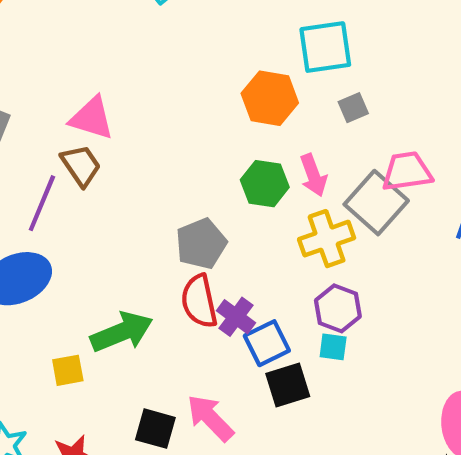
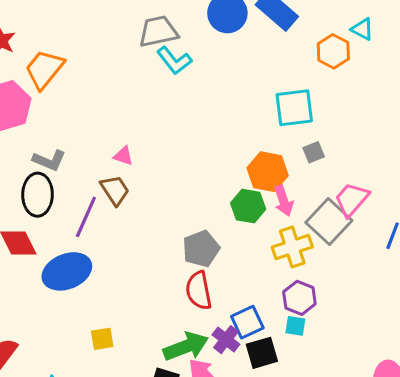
orange hexagon: (270, 98) -> (268, 172), moved
pink triangle: (92, 118) -> (123, 156), size x0.6
pink trapezoid: (407, 171) -> (352, 199), turned -42
purple cross: (236, 317) -> (226, 340), moved
green arrow: (122, 332) -> (186, 346), moved

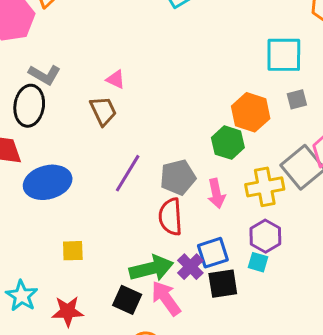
pink arrow: (284, 201) -> (216, 193), moved
purple line: (86, 217) -> (128, 173), moved

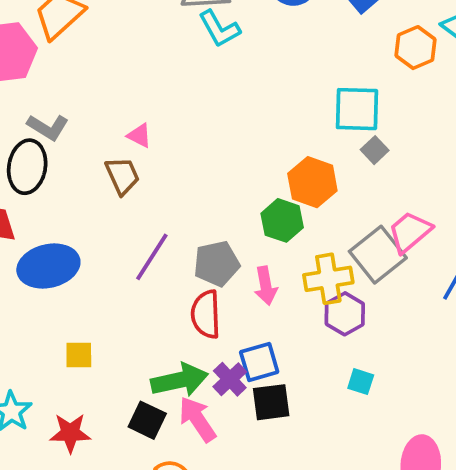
gray square: (297, 99) -> (375, 150), moved, turned -30
purple hexagon: (265, 236) -> (345, 314), moved
cyan square: (258, 262) -> (361, 382), moved

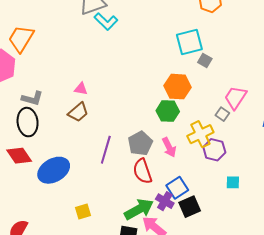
brown trapezoid: (122, 176) -> (78, 112), turned 90
gray square: (378, 255) -> (222, 114), size x0.5

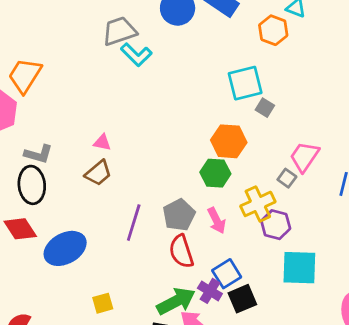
cyan square: (233, 182) -> (299, 268), size x2.0

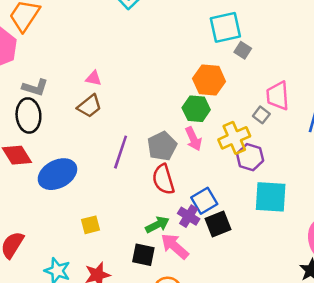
pink trapezoid: (304, 157) -> (278, 96), turned -40
pink arrow: (217, 221) -> (193, 139), moved
green arrow: (176, 301) -> (157, 225), size x0.7

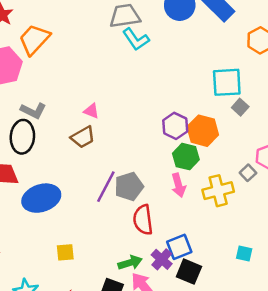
gray pentagon: (162, 146) -> (129, 186), moved
purple hexagon: (250, 157) -> (175, 126), moved
cyan square: (271, 197) -> (244, 254), size x0.5
black square: (218, 224) -> (189, 272), turned 35

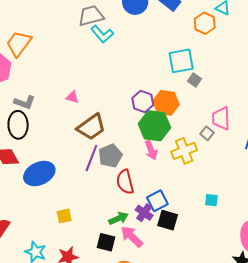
brown trapezoid: (83, 137) -> (91, 127), moved, size x1.4
green hexagon: (186, 157) -> (154, 126), size x1.4

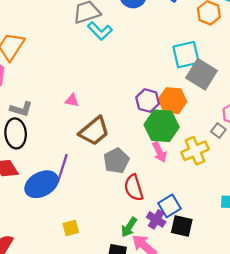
gray square: (194, 80) -> (202, 74), size x2.0
purple line: (91, 158) -> (62, 169), moved
green arrow: (118, 218) -> (129, 227), turned 150

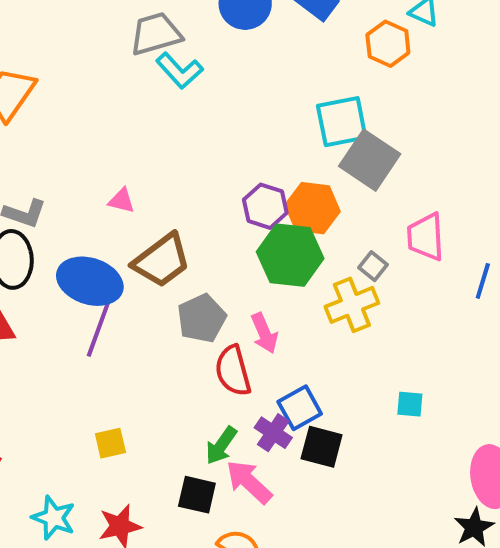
gray square: (218, 131) -> (373, 266), moved
pink arrow: (159, 152) -> (264, 333), moved
blue ellipse: (41, 184) -> (90, 281), moved, turned 44

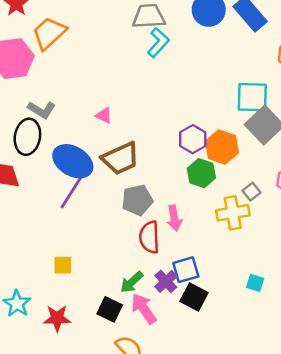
cyan L-shape: (180, 71) -> (158, 42), turned -108
green hexagon: (290, 255) -> (201, 173), size x0.7

